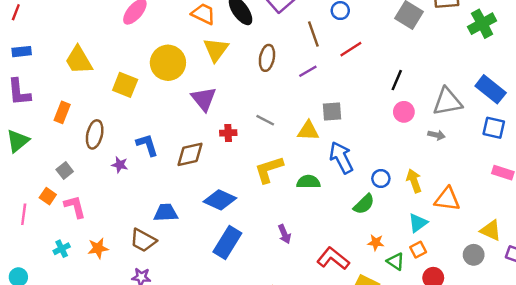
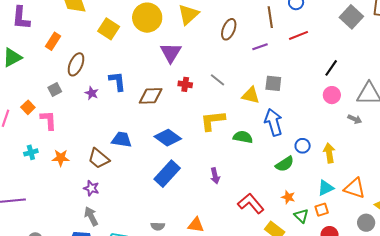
gray square: (65, 170) -> (55, 89), moved
orange triangle: (447, 199) -> (355, 188), moved

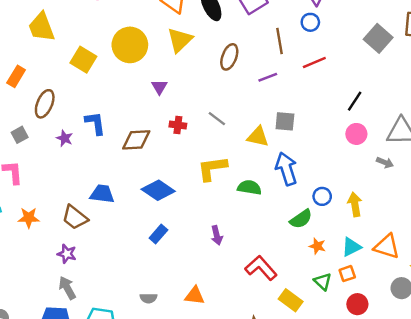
purple triangle: (171, 53) -> (159, 87), size x0.6
blue rectangle: (167, 174) -> (158, 234), size x0.6
orange star: (288, 197) -> (317, 246), moved

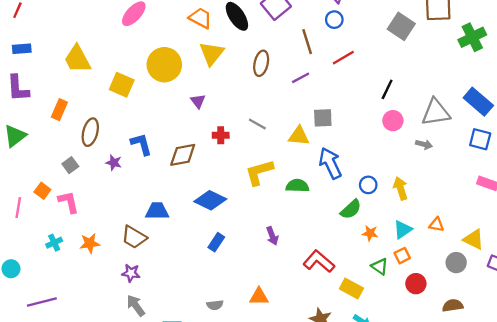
orange triangle: (387, 246) -> (437, 225), size x0.6

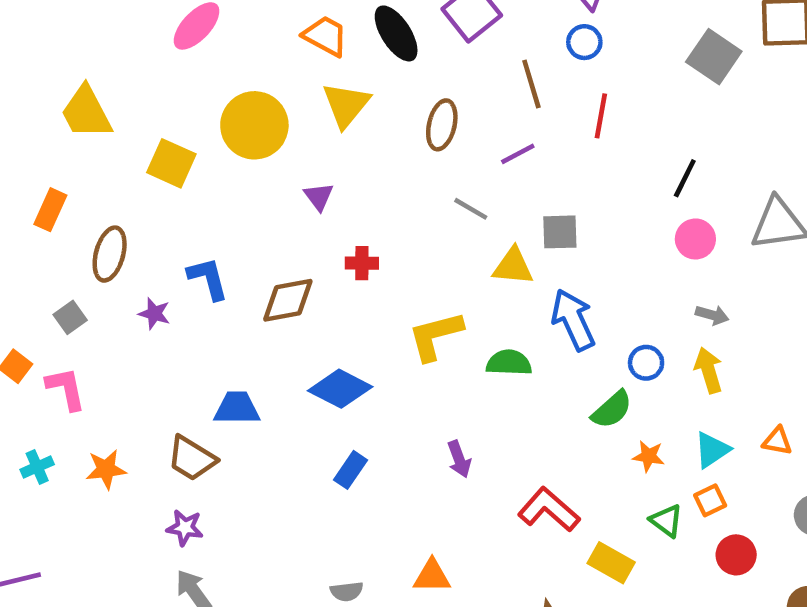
red line: (343, 58) -> (601, 116), turned -50
gray line: (257, 124) -> (471, 209), moved
gray arrow: (424, 144) -> (712, 315), moved

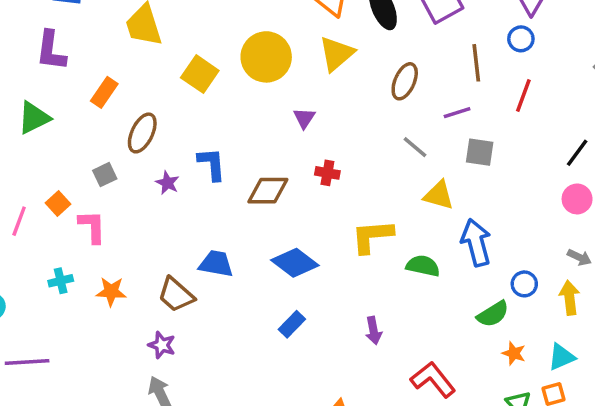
gray square: (560, 232) -> (480, 152), moved

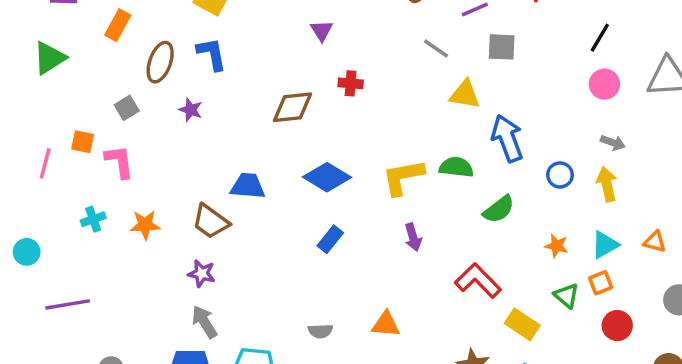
blue L-shape: (212, 164) -> (212, 54), moved
orange square: (58, 204) -> (83, 142), turned -30
yellow L-shape: (372, 236) -> (403, 177), moved
green semicircle: (493, 314) -> (499, 209), moved

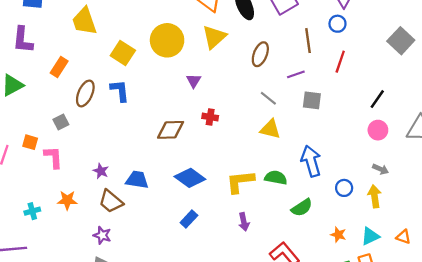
yellow triangle: (465, 94) -> (270, 129), moved
purple star: (191, 110) -> (101, 171), moved
cyan cross: (93, 219) -> (32, 211), moved

